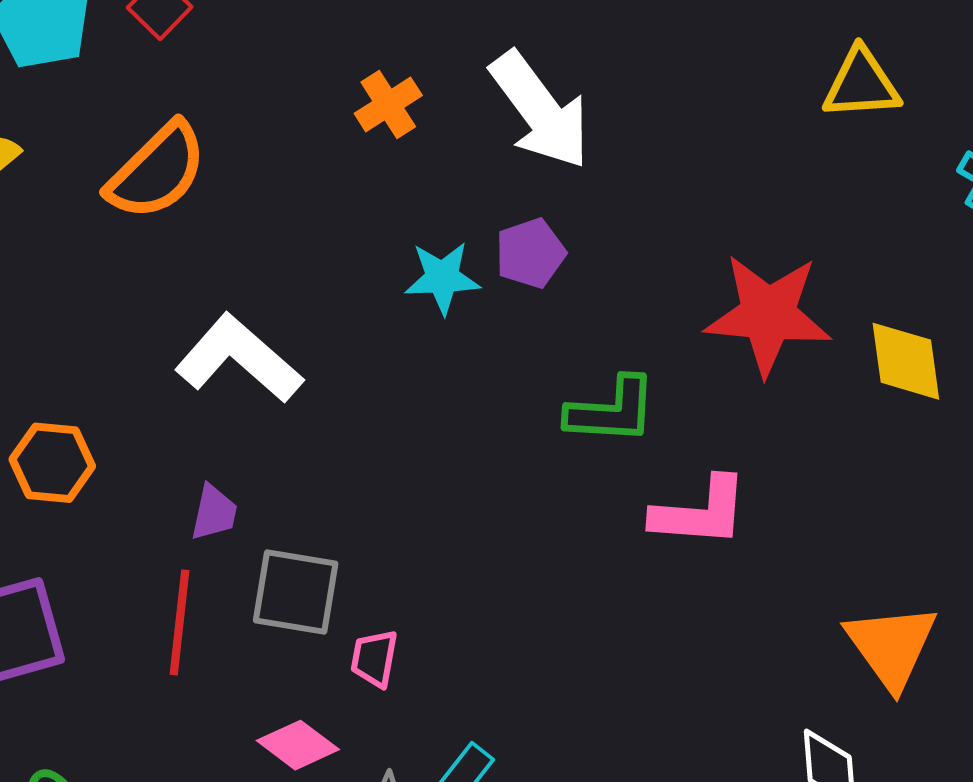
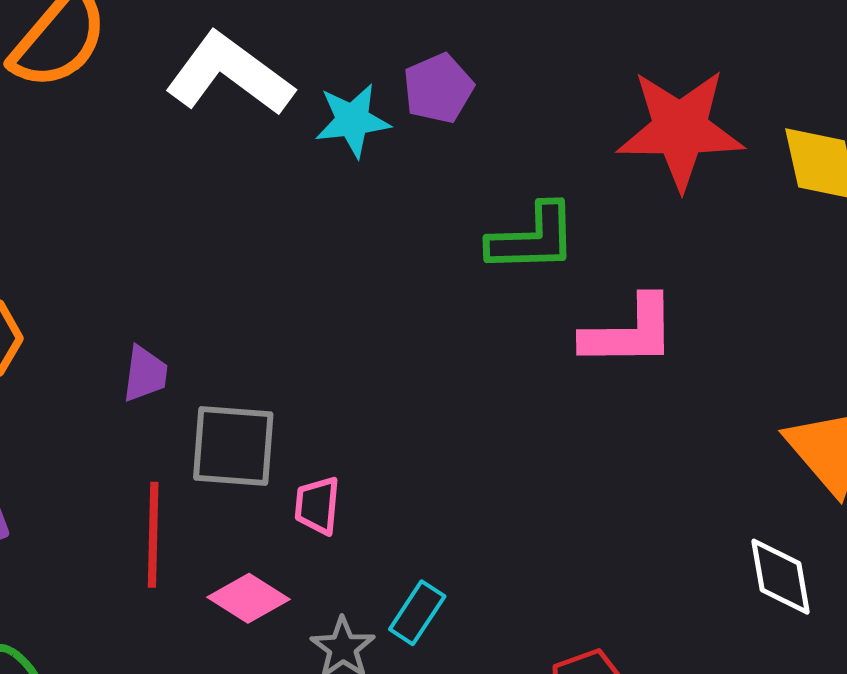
white L-shape: (239, 359) -> (229, 74), moved
red line: (179, 622) -> (153, 535), moved

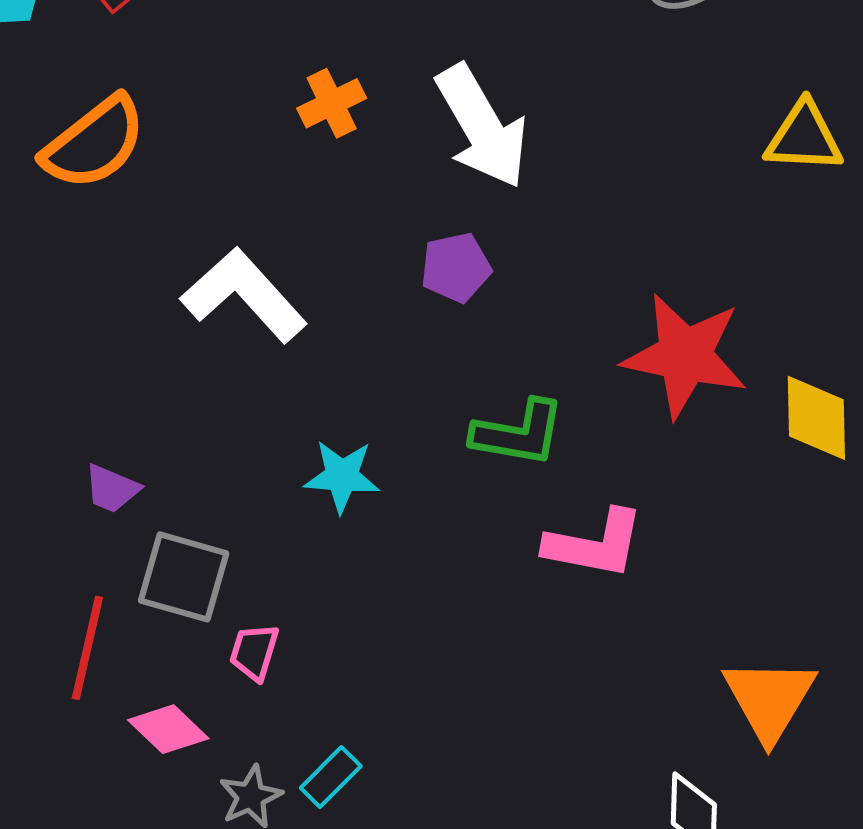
white L-shape: (229, 74) -> (244, 295), moved
cyan star: (353, 120) -> (342, 476), moved
purple trapezoid: (145, 374) -> (112, 489), turned 94

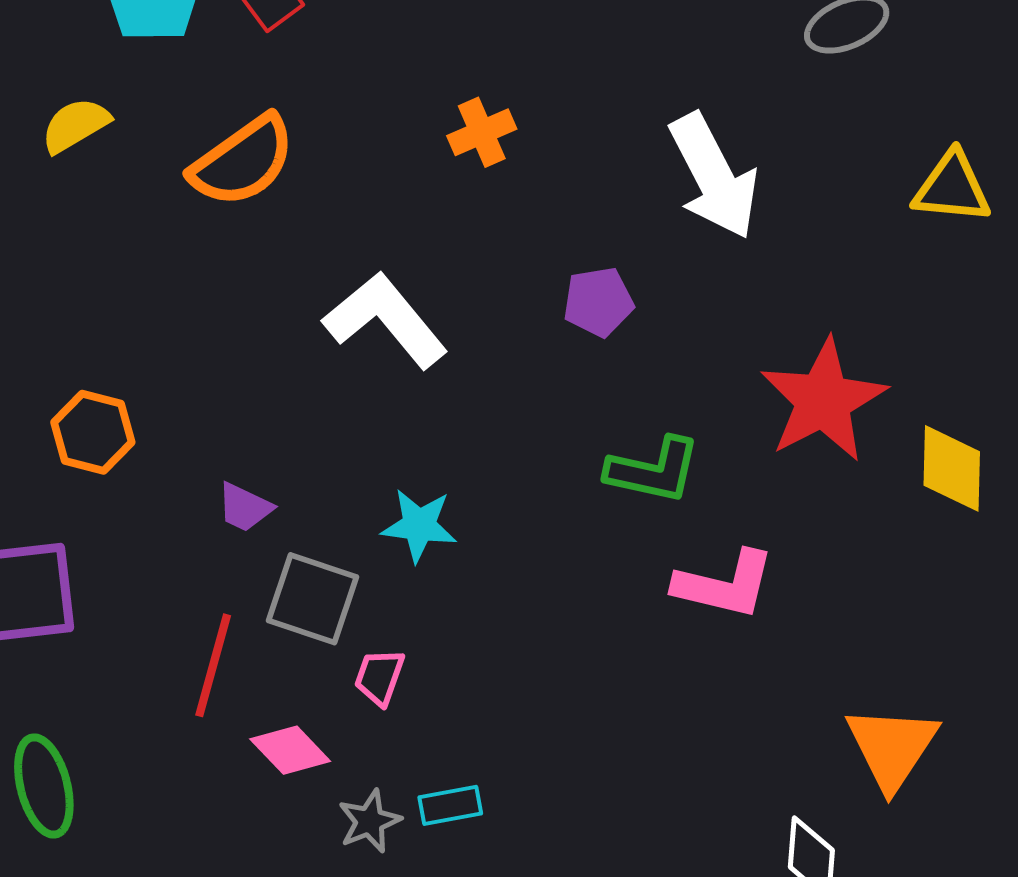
white arrow: (482, 127) -> (714, 176), moved
red star: (685, 356) -> (823, 400), turned 30
cyan star: (342, 476) -> (419, 525), moved
cyan rectangle: (331, 777) -> (450, 805), turned 32

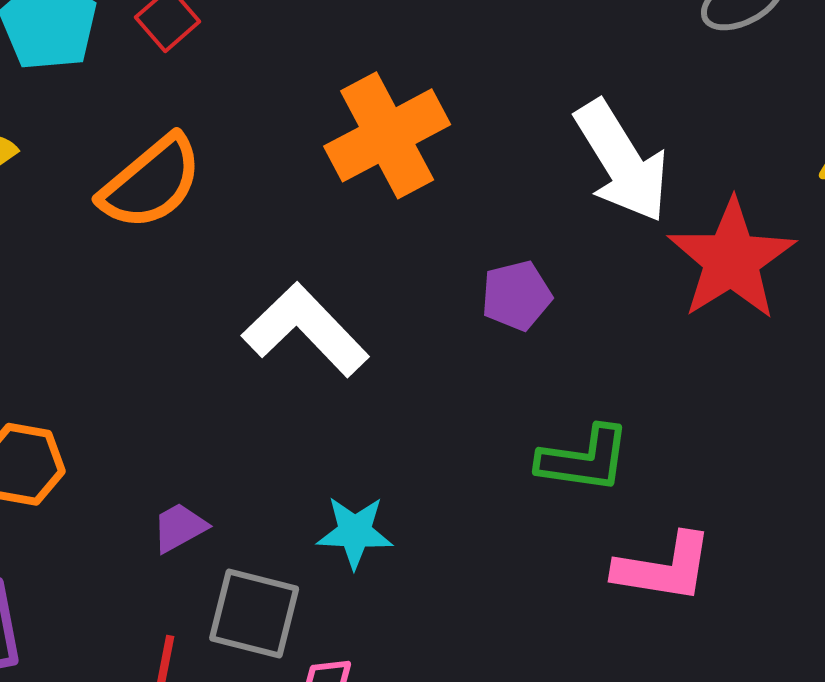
orange cross: (482, 132) -> (387, 135), size x1.8
red star: (823, 400) -> (731, 259), moved
purple trapezoid: (245, 507) -> (179, 527), turned 130

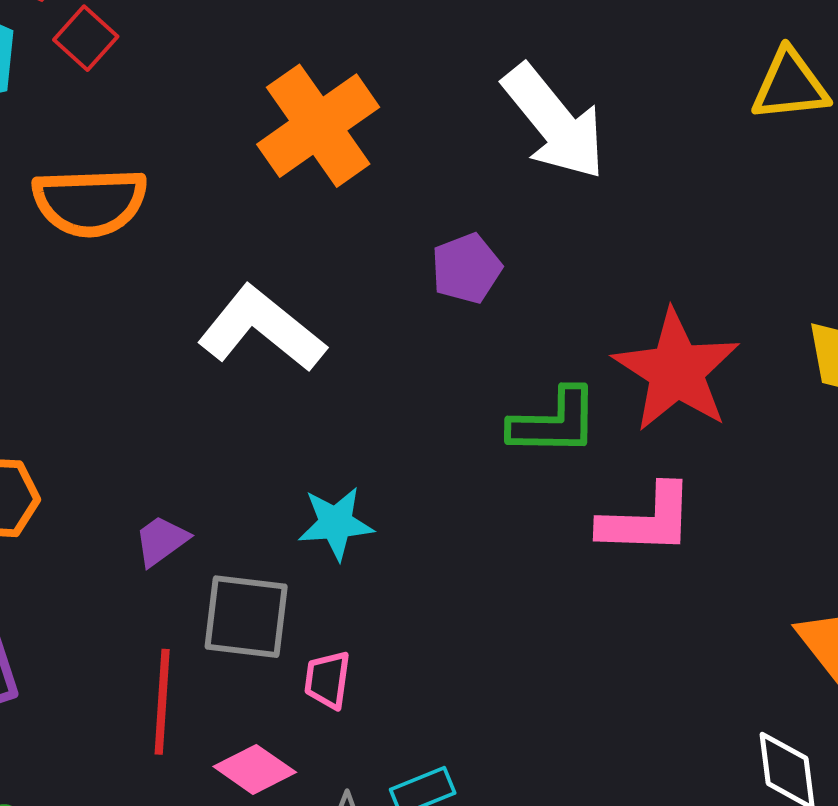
orange semicircle: (151, 183) -> (90, 202), turned 45
red star: (731, 259) -> (676, 371), moved

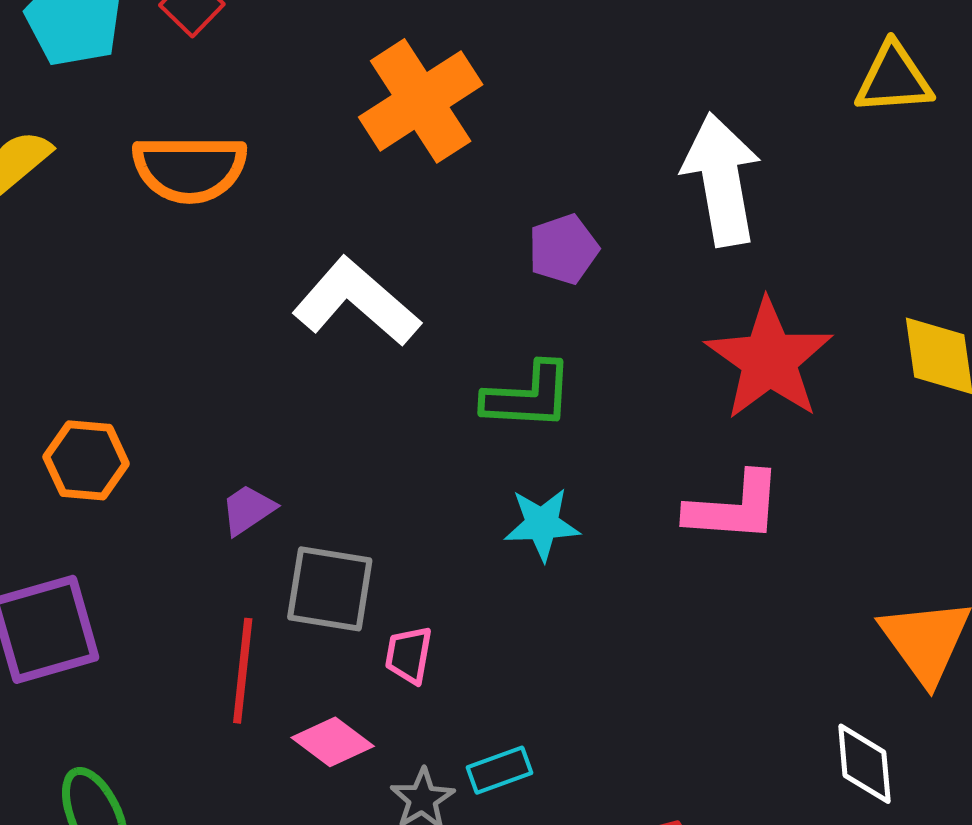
white arrow: (554, 122) -> (722, 180), moved, turned -153
green L-shape: (554, 422) -> (528, 396), moved
cyan star: (336, 523) -> (542, 524), moved

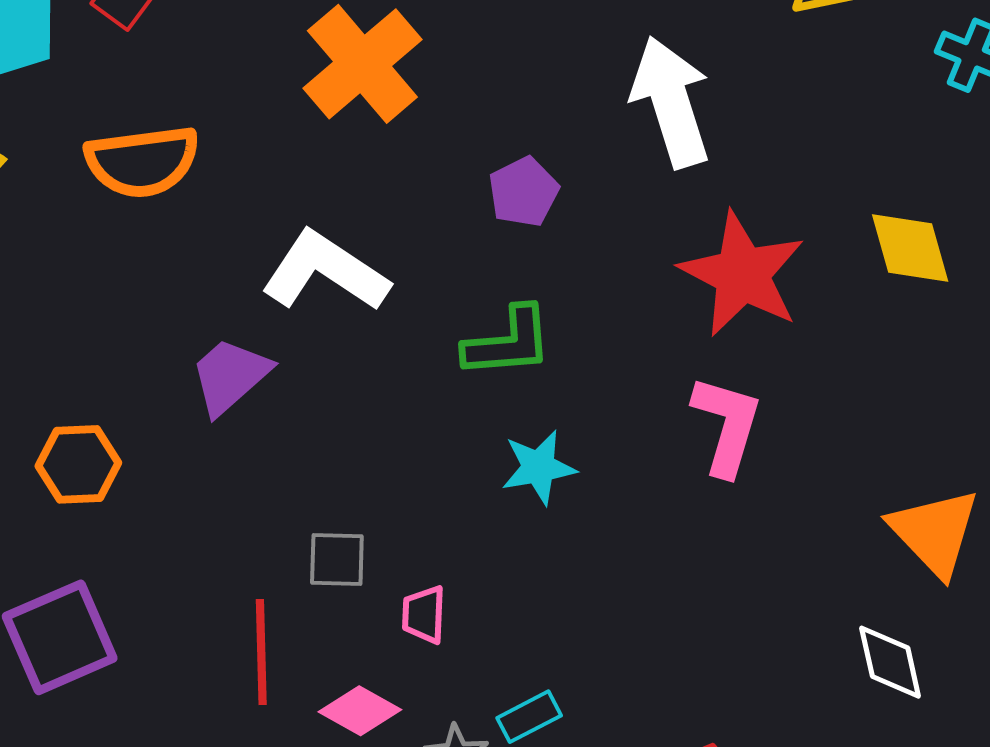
pink L-shape: (734, 508) -> (727, 425), turned -70
purple trapezoid: (248, 510) -> (230, 376), moved, size x1.5
gray square: (330, 589) -> (337, 559), size x0.7

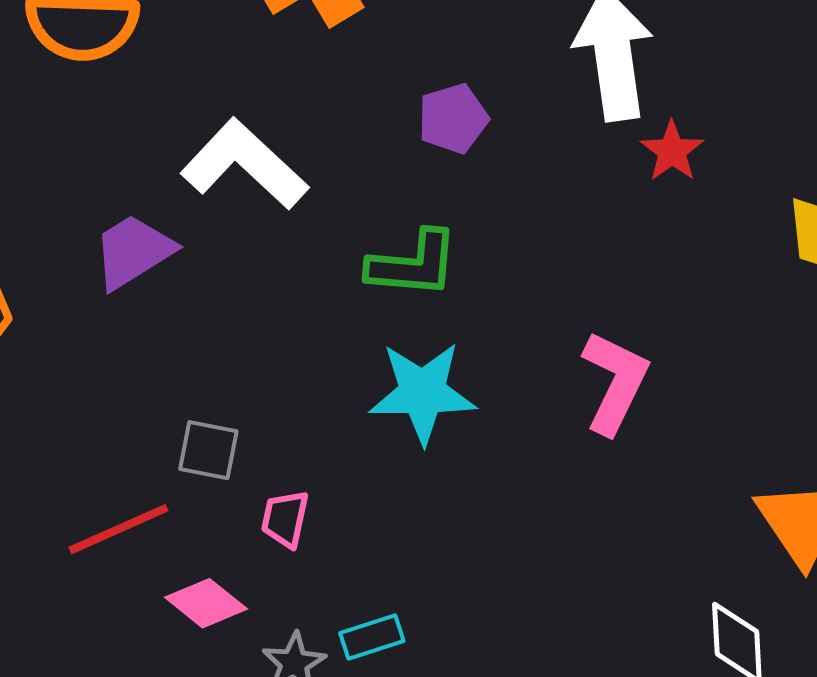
red star: (742, 274) -> (672, 151), moved, size x0.5
cyan star: (539, 467) -> (422, 393), size x1.4
red line: (261, 652) -> (119, 529), turned 58

